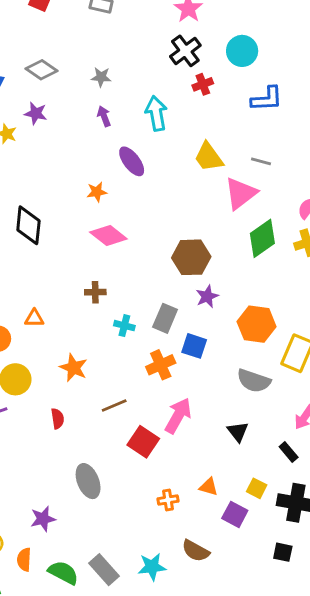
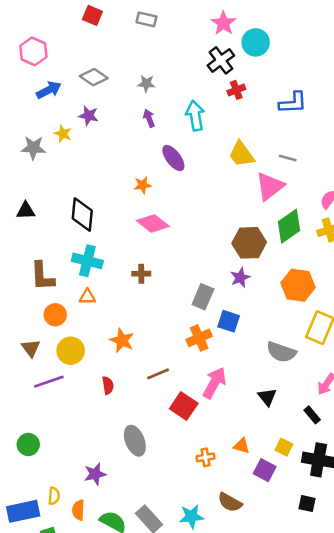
cyan circle: (242, 51) -> (256, 42), moved
brown hexagon: (191, 257) -> (249, 243), moved
orange hexagon: (257, 324) -> (298, 285), moved
cyan cross: (124, 326) -> (87, 261), moved, size x1.6

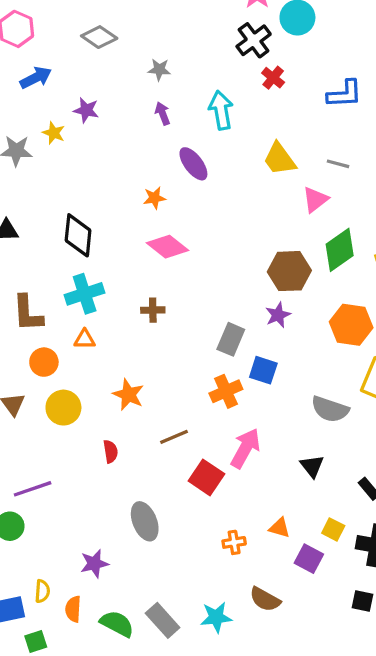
gray diamond: (94, 77) -> (99, 37), moved
red cross: (236, 90) -> (273, 78), turned -30
pink triangle: (270, 186) -> (315, 200), size x0.7
cyan cross: (87, 261) -> (85, 294), turned -32
purple line: (49, 382) -> (33, 489), moved

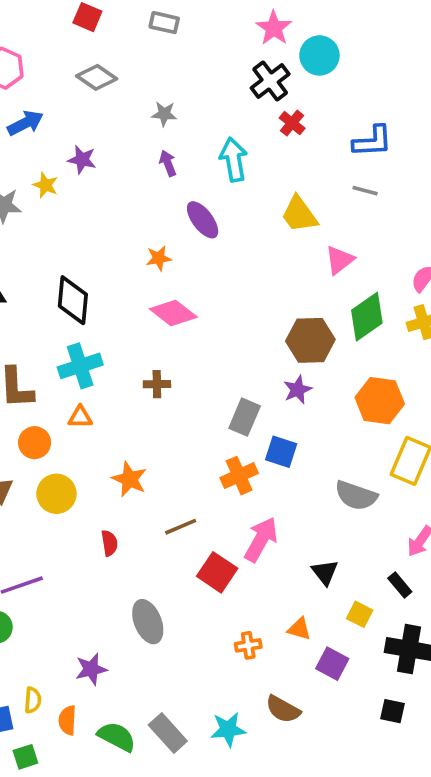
gray line: (338, 164) -> (365, 191), moved
black triangle: (312, 466) -> (325, 572), moved
yellow square: (333, 529) -> (360, 614), moved

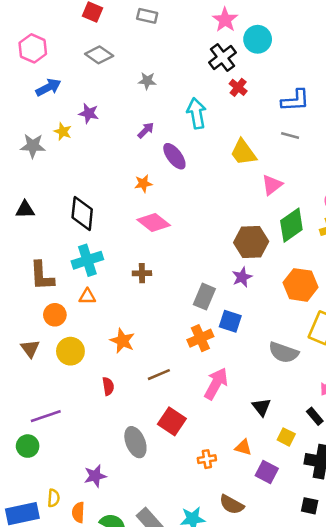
purple arrow: (168, 163) -> (146, 130), moved, turned 66
red square: (217, 572) -> (172, 421), moved

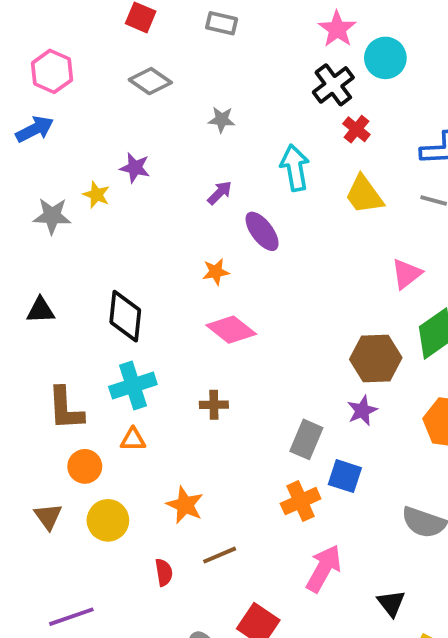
blue arrow: (48, 87) -> (35, 129), moved
yellow trapezoid: (243, 152) -> (364, 195), moved
brown line: (159, 375) -> (220, 555), moved

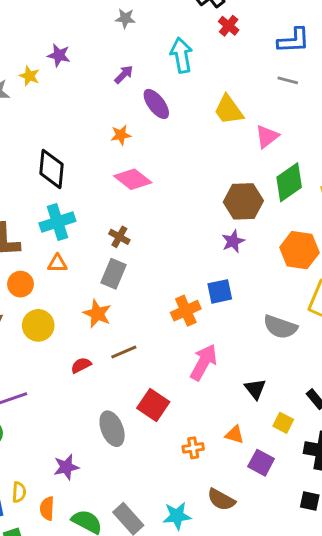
yellow trapezoid: (364, 195) -> (229, 110), moved
brown cross: (214, 405) -> (119, 237), turned 30
gray rectangle: (306, 439) -> (113, 274), moved
blue square: (345, 476) -> (220, 291), turned -30
red semicircle: (164, 572) -> (81, 365), turned -108

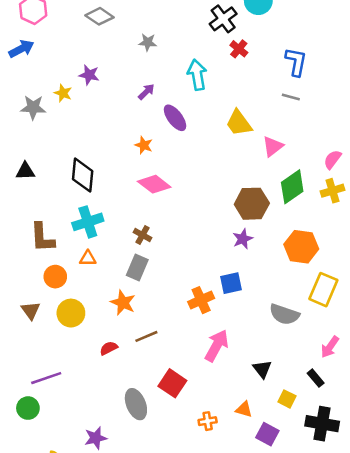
blue L-shape: (294, 41) -> (296, 62), turned -76
orange star: (121, 135) -> (144, 145), turned 30

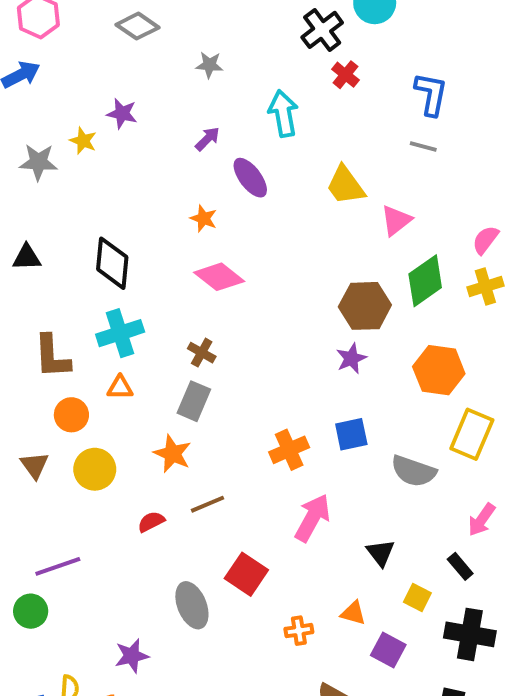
blue square: (231, 283) -> (351, 434), moved

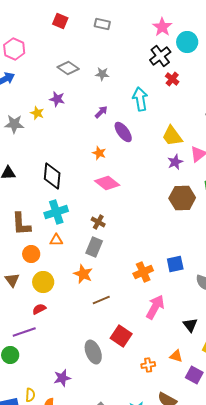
gray diamond: (138, 26) -> (68, 68), moved
purple star: (351, 358) -> (175, 162), moved
red semicircle: (151, 522) -> (39, 309), moved

